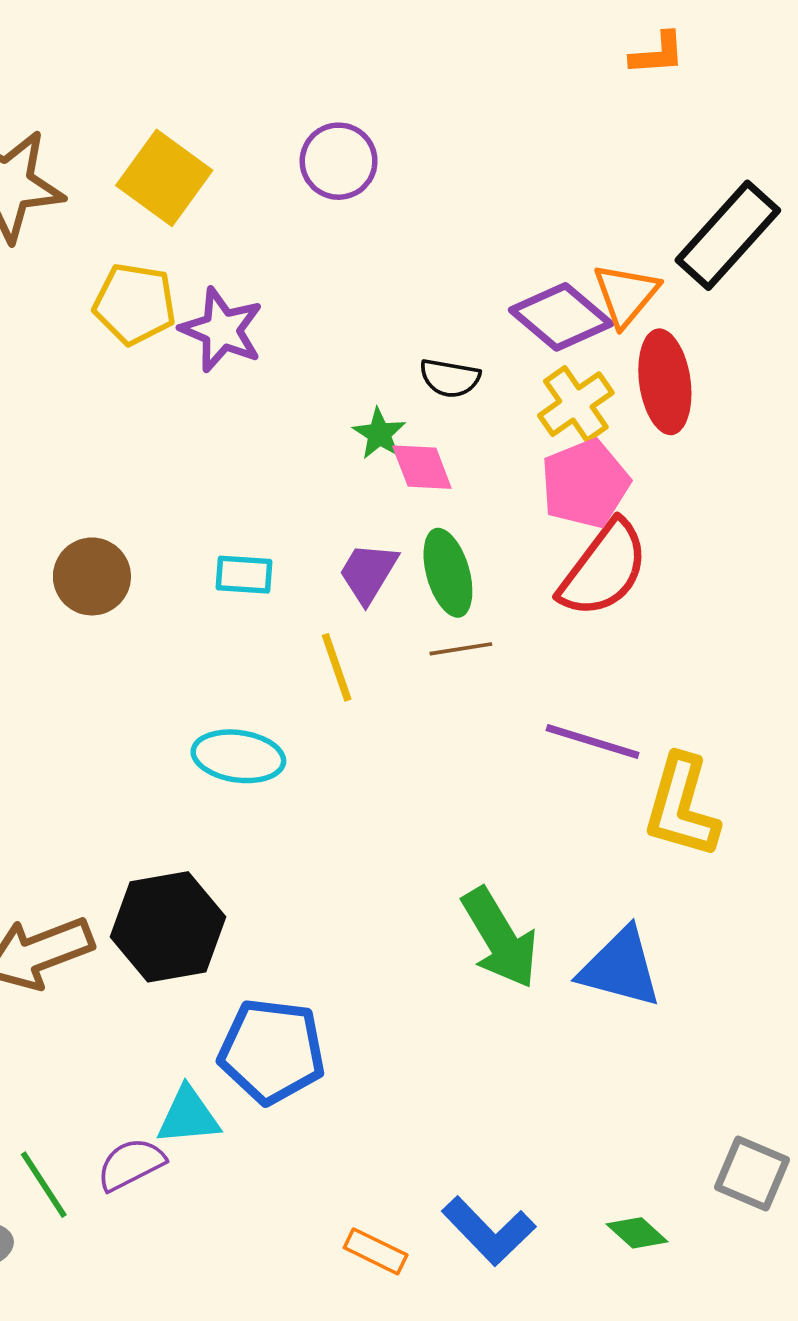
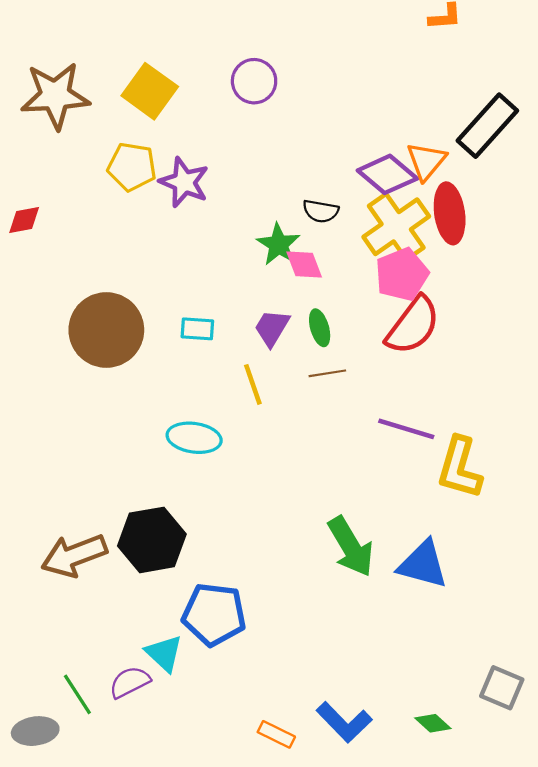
yellow cross: (576, 404) -> (396, 227), size x1.5
green star: (379, 434) -> (278, 244), size x1.4
green ellipse: (448, 573) -> (320, 328), size x0.7
brown circle: (92, 576) -> (106, 330), size x1.6
cyan triangle: (188, 1116) -> (164, 653), turned 48

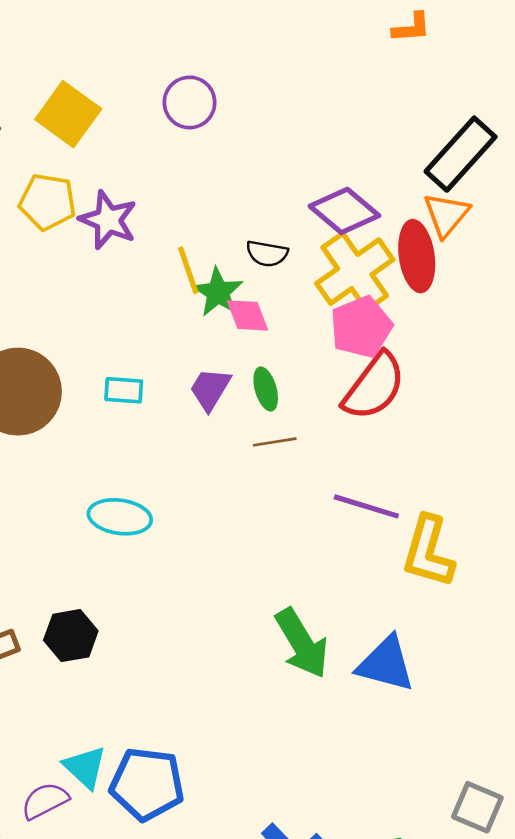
orange triangle: (426, 161) -> (446, 215), moved
yellow line: (253, 384) -> (188, 270), moved
black hexagon: (152, 540) -> (71, 636), size x0.7
blue pentagon: (214, 614) -> (147, 784), moved

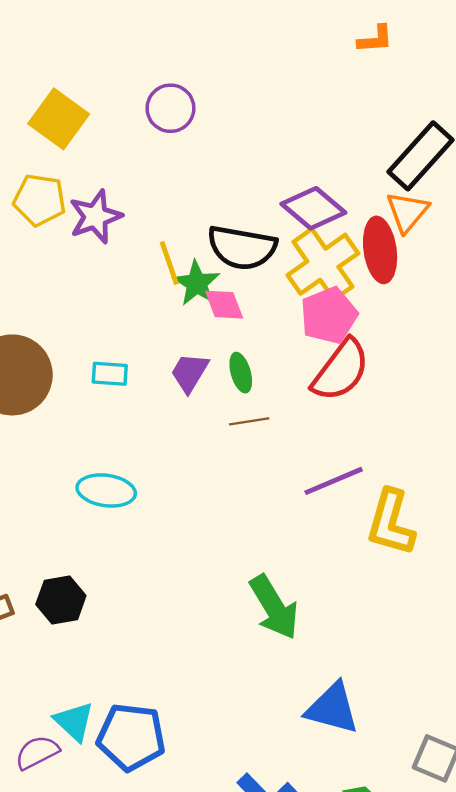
purple star: (108, 220) -> (95, 217), turned 30
black semicircle: (267, 253) -> (242, 248), size x1.8
purple line: (366, 506) -> (334, 481), turned -40
blue triangle: (386, 664) -> (332, 708), moved

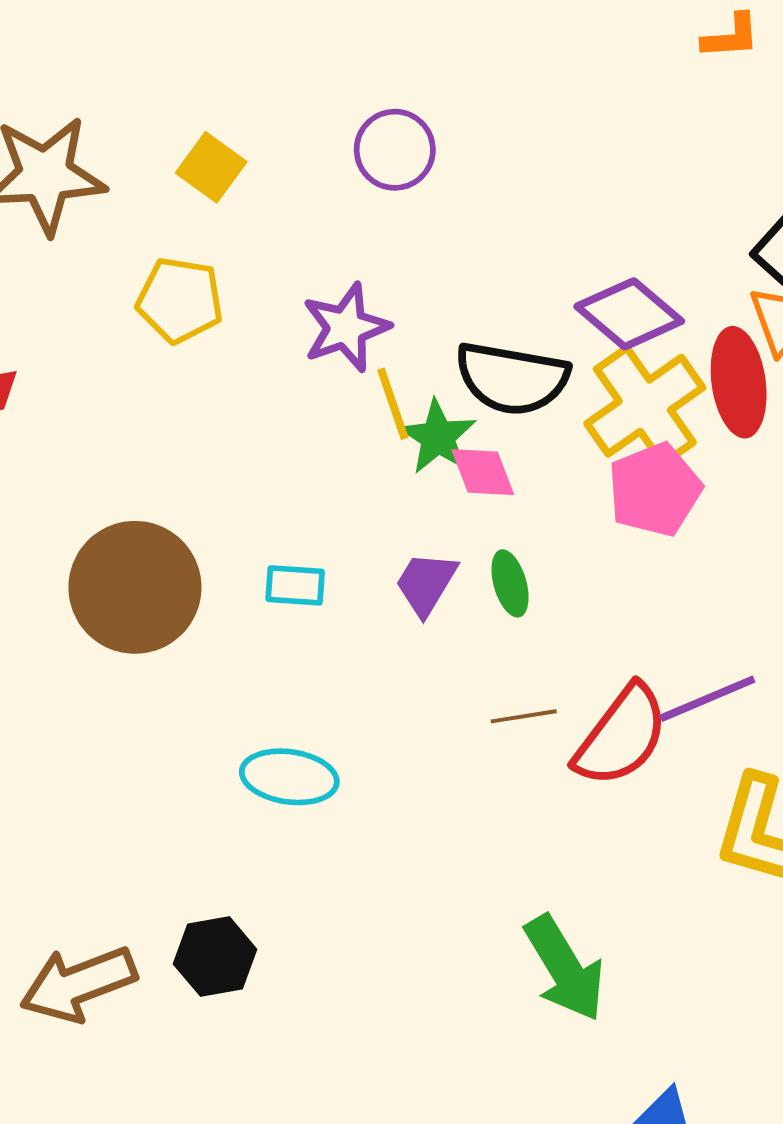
yellow square: (59, 119) -> (211, 167), size x0.7
purple star: (95, 217) -> (346, 328), moved
red semicircle: (341, 370) -> (621, 736), moved
brown line: (249, 421) -> (524, 716), moved
purple line: (334, 481) -> (707, 699), moved

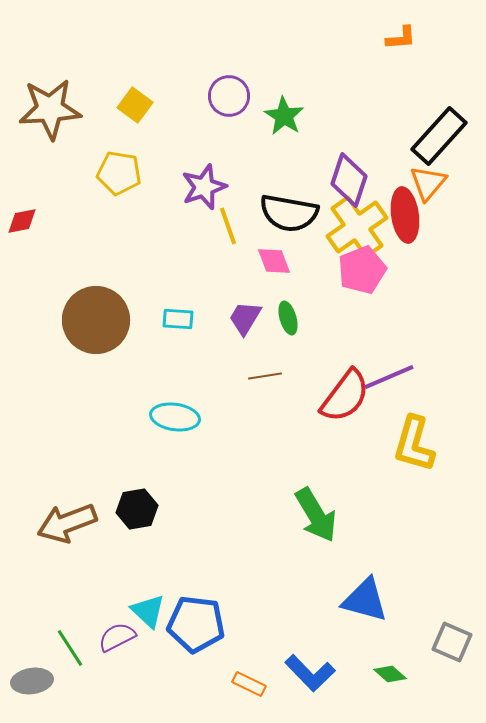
purple diamond: (629, 314) -> (349, 180), turned 68
green star: (438, 437) -> (284, 116), moved
brown line: (524, 716) -> (265, 376), moved

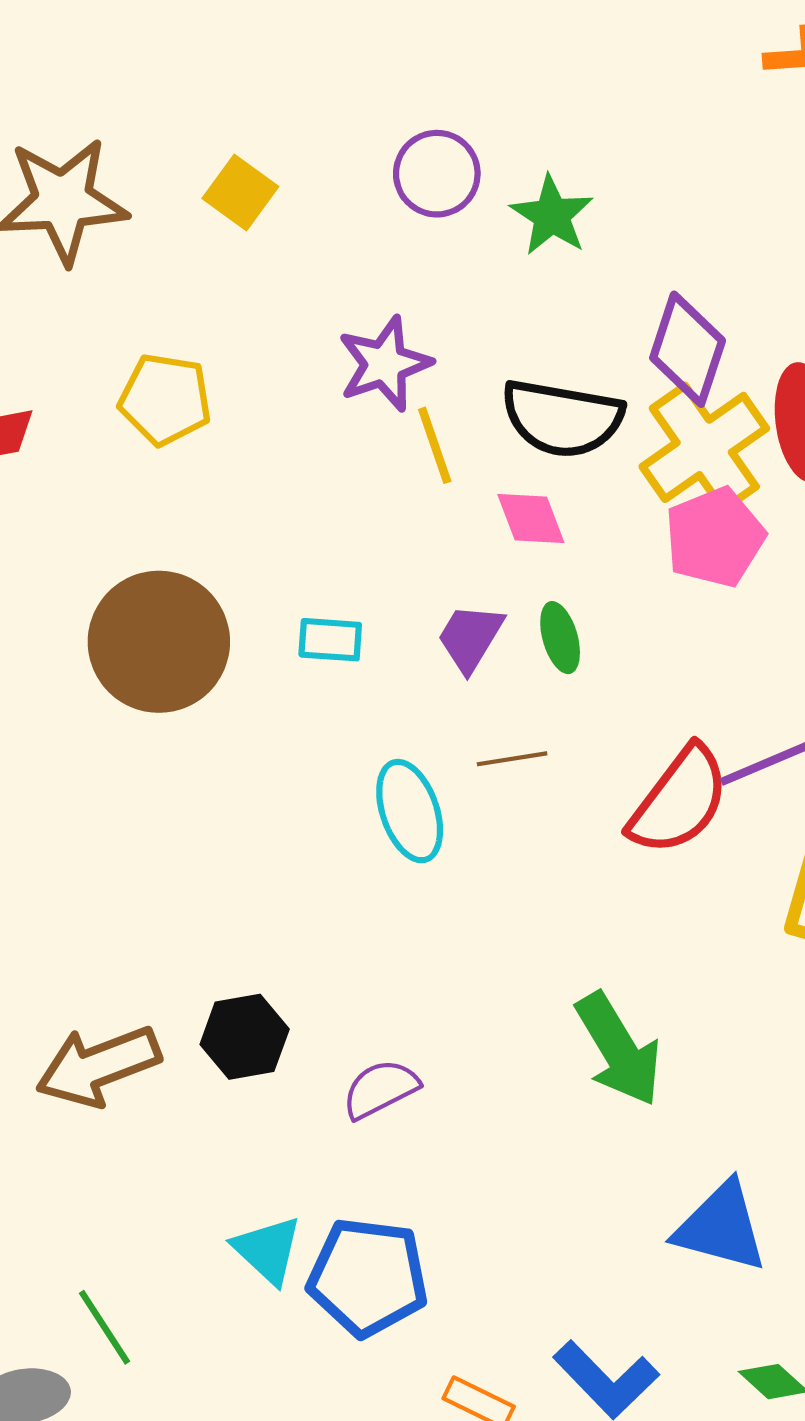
yellow pentagon: (119, 173) -> (165, 399), moved
cyan ellipse: (175, 417) -> (410, 811), moved, turned 63
purple semicircle: (117, 637) -> (380, 1089), moved

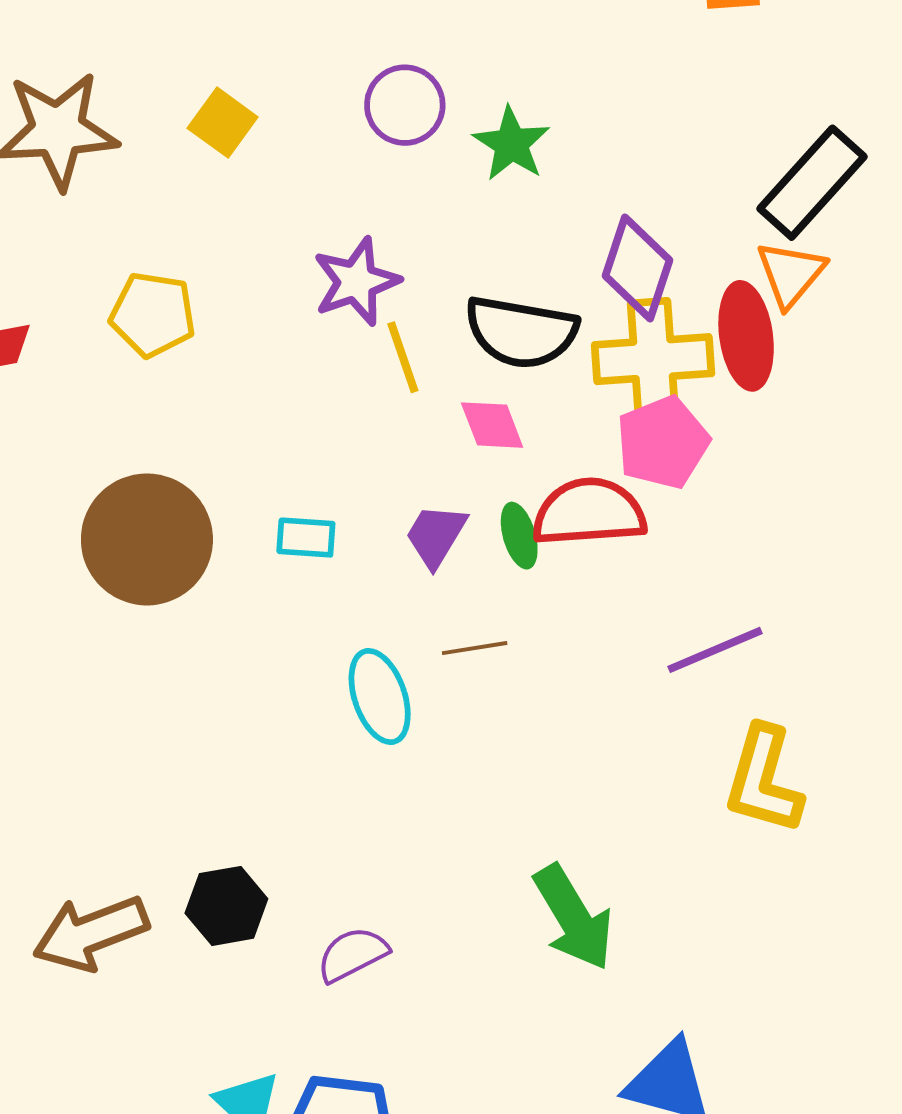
yellow cross: (704, 447) -> (653, 359), turned 31
red semicircle: (679, 801) -> (589, 512), moved, turned -131

